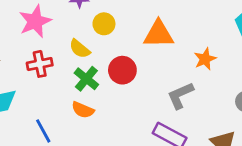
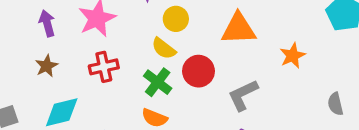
yellow semicircle: (80, 49) -> (164, 48), moved
gray L-shape: (180, 95) -> (243, 95), moved

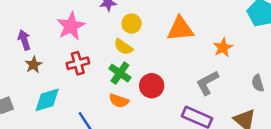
purple arrow: (47, 23) -> (24, 40), moved
red circle: (199, 71) -> (152, 86), moved
gray L-shape: (243, 95) -> (207, 83), moved

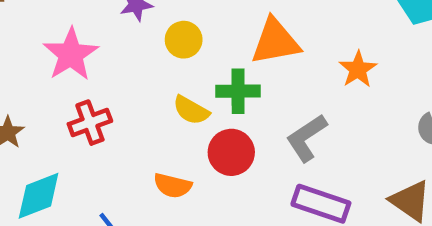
yellow semicircle: (123, 47) -> (191, 110), moved
green cross: (120, 73) -> (238, 91), moved, turned -30
gray L-shape: (207, 83) -> (306, 138), moved

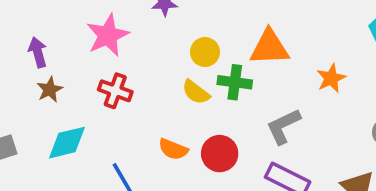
yellow circle: (184, 40) -> (205, 52), moved
red cross: (90, 123) -> (115, 91), turned 32
red circle: (231, 152) -> (220, 154), moved

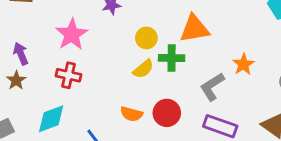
orange star: (331, 78) -> (243, 64), moved
brown star: (50, 90) -> (16, 80), moved
red cross: (115, 91) -> (68, 75), moved
yellow semicircle: (196, 92) -> (143, 69), turned -70

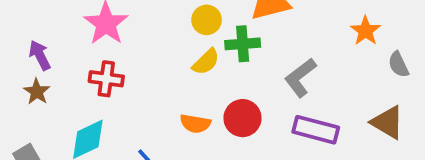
orange star: (243, 64) -> (365, 31), moved

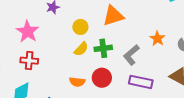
orange star: (365, 31) -> (157, 39), moved
green cross: (243, 44) -> (103, 48), moved

